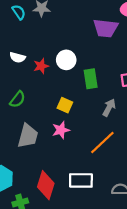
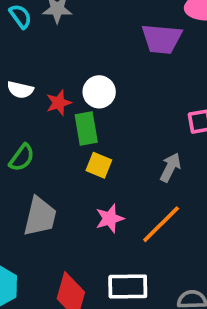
green rectangle: (91, 79) -> (86, 129), moved
pink star: (61, 130) -> (110, 219), moved

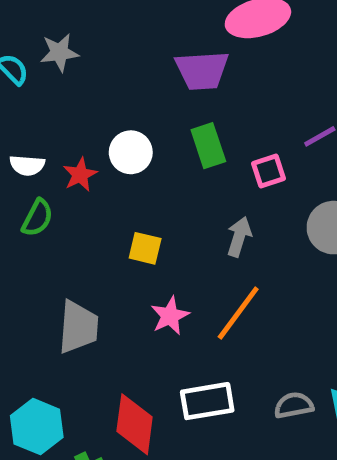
green rectangle: (86, 129) -> (208, 146), moved
green semicircle: (22, 158) -> (37, 218), moved

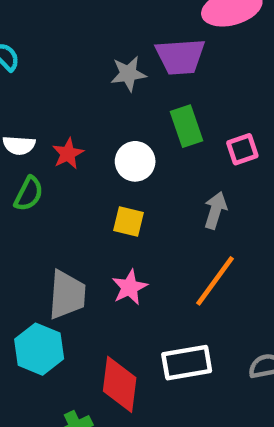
gray star: (59, 52) -> (128, 74), moved
white circle: (131, 152) -> (135, 161), moved
pink star: (170, 316) -> (130, 287), moved
cyan hexagon: (37, 427) -> (39, 349), moved

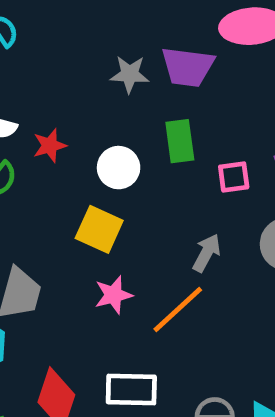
gray arrow: (215, 210) -> (207, 253), moved
yellow square: (128, 222) -> (99, 229), size x1.4
pink star: (130, 287) -> (113, 295), moved

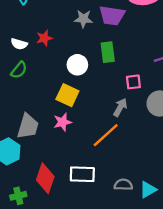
red star: (50, 146) -> (44, 38), moved
pink square: (234, 177) -> (133, 82), moved
pink star: (113, 295) -> (62, 122), moved

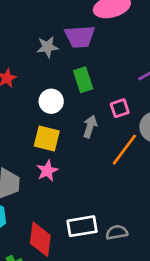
gray arrow: (120, 107) -> (90, 127), moved
orange line: (106, 135) -> (124, 150), moved
gray semicircle: (123, 185) -> (117, 232), moved

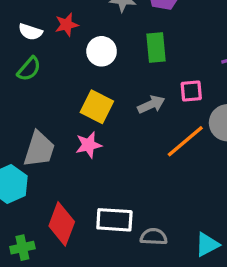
white circle: (51, 101) -> (102, 51), moved
gray arrow: (90, 127) -> (151, 105), turned 35

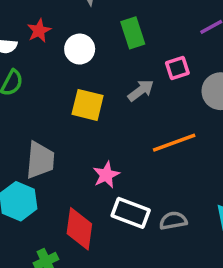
orange line: (185, 141) -> (174, 143), moved, turned 33
pink star: (89, 145) -> (106, 175), moved
white rectangle: (114, 220) -> (131, 213), turned 30

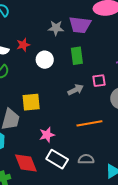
yellow square: (88, 105) -> (31, 102), moved, turned -30
gray semicircle: (173, 221) -> (86, 159), moved
red diamond: (79, 229) -> (26, 163), turned -40

